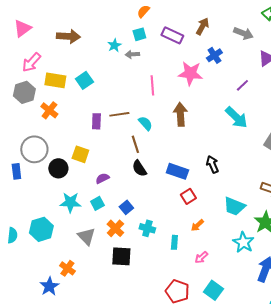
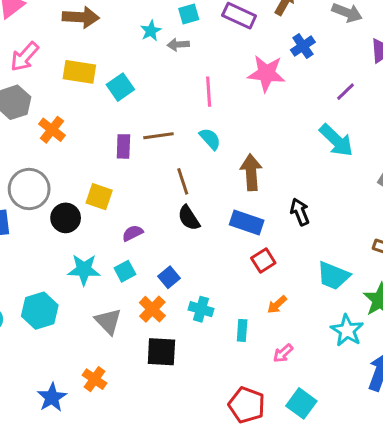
yellow rectangle: (55, 80) -> (79, 72), moved
cyan square: (84, 80) -> (120, 87), moved
brown arrow: (180, 114) -> (251, 172), moved
cyan semicircle: (145, 123) -> (210, 139), moved
orange cross: (67, 268) -> (95, 379), moved

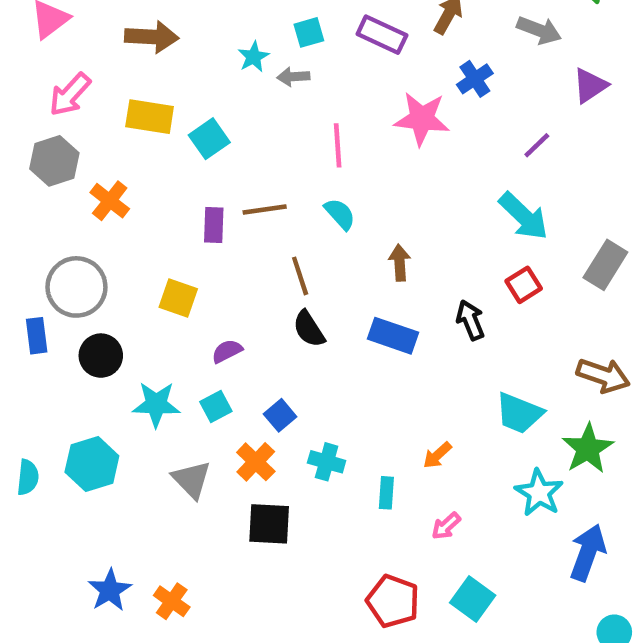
brown arrow: (251, 172) -> (400, 263), size x0.7
black circle: (66, 218) -> (101, 356), moved
red square: (263, 260) -> (524, 285), moved
orange cross: (95, 379) -> (172, 601), moved

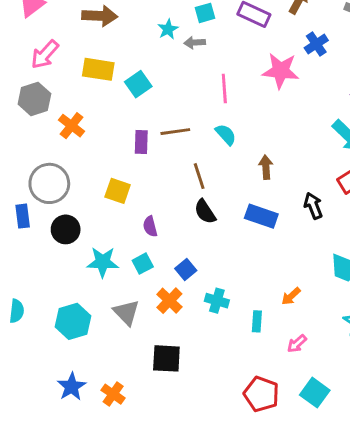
purple semicircle: (227, 351) -> (150, 226), turned -78
cyan hexagon: (92, 464) -> (73, 321), moved
black square: (269, 524) -> (166, 358), moved

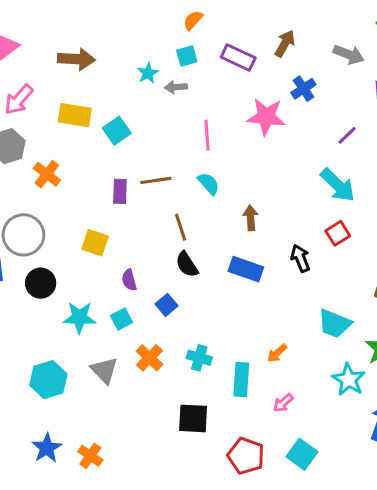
blue square: (186, 269) -> (167, 305), moved
cyan rectangle: (257, 321) -> (241, 380), size x1.5
black square: (166, 358) -> (193, 418), moved

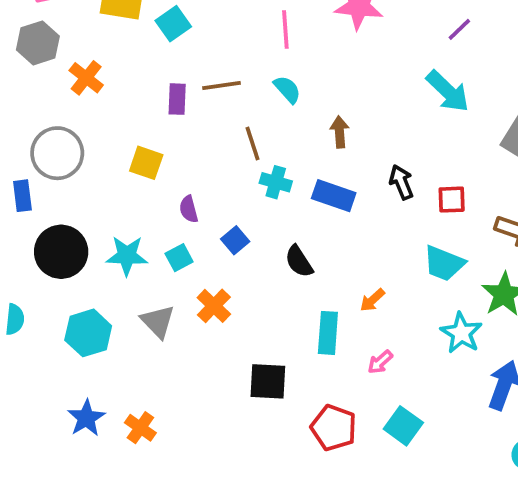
red square: (338, 233) -> (452, 200), moved, turned 30
black semicircle: (187, 264) -> (299, 261), moved
black circle: (41, 283) -> (61, 252), moved, size x1.4
cyan cross: (199, 358) -> (276, 182), moved

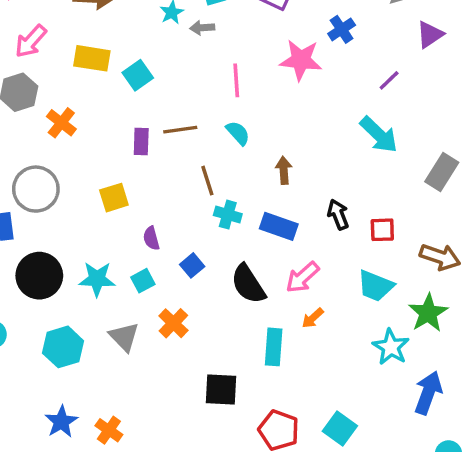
yellow square: (146, 163) -> (114, 198), turned -36
black semicircle: (299, 261) -> (248, 284), size x1.4
pink arrow: (380, 362) -> (302, 277), moved, size x1.5

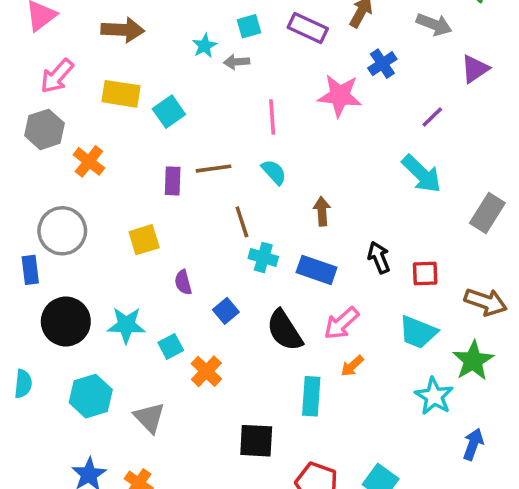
cyan square: (143, 281) -> (171, 346), moved
gray triangle: (124, 337) -> (149, 418), moved
blue arrow: (428, 393) -> (473, 444), size x0.7

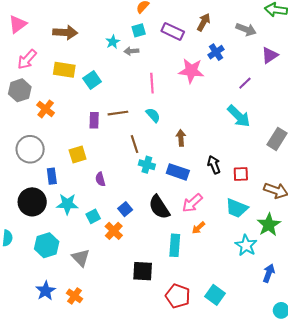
blue rectangle: (30, 270) -> (52, 176), moved
blue square: (226, 311) -> (125, 209), moved

